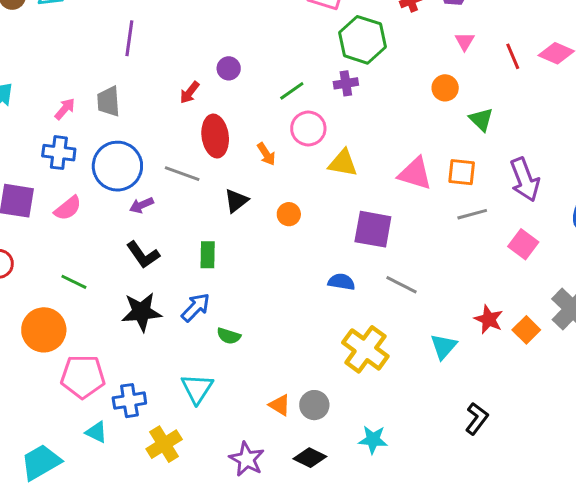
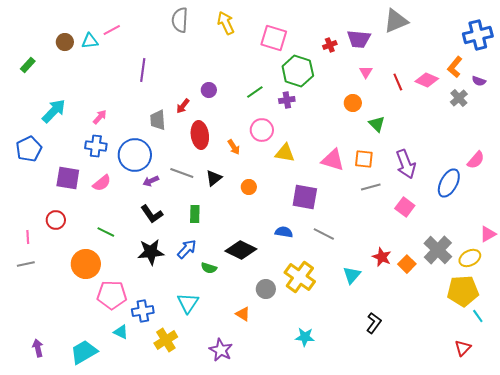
green line: (292, 91) -> (255, 92), moved
gray trapezoid: (108, 101) -> (158, 120), moved
gray line: (182, 174) -> (182, 173), moved
gray circle: (314, 405) -> (266, 289), moved
black diamond: (310, 458) -> (241, 250), moved, size x1.4

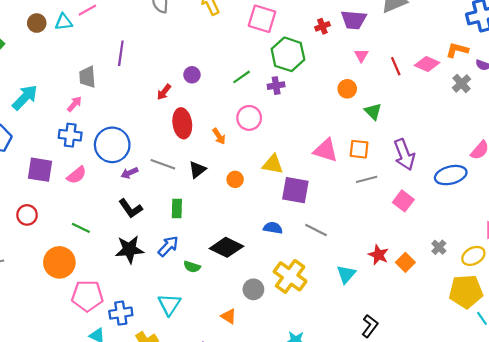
orange L-shape: (455, 67) -> (457, 50), turned 65
gray trapezoid: (158, 120) -> (87, 77), moved
yellow triangle: (285, 153) -> (273, 164), moved
blue ellipse: (449, 183) -> (451, 175), turned 48
gray cross: (438, 250) -> (439, 247), size x0.5

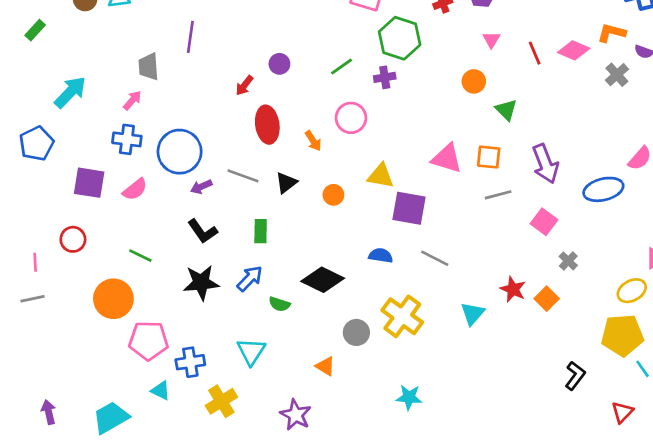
gray cross: (439, 247) -> (568, 261), moved
black L-shape: (370, 326) -> (575, 376), moved

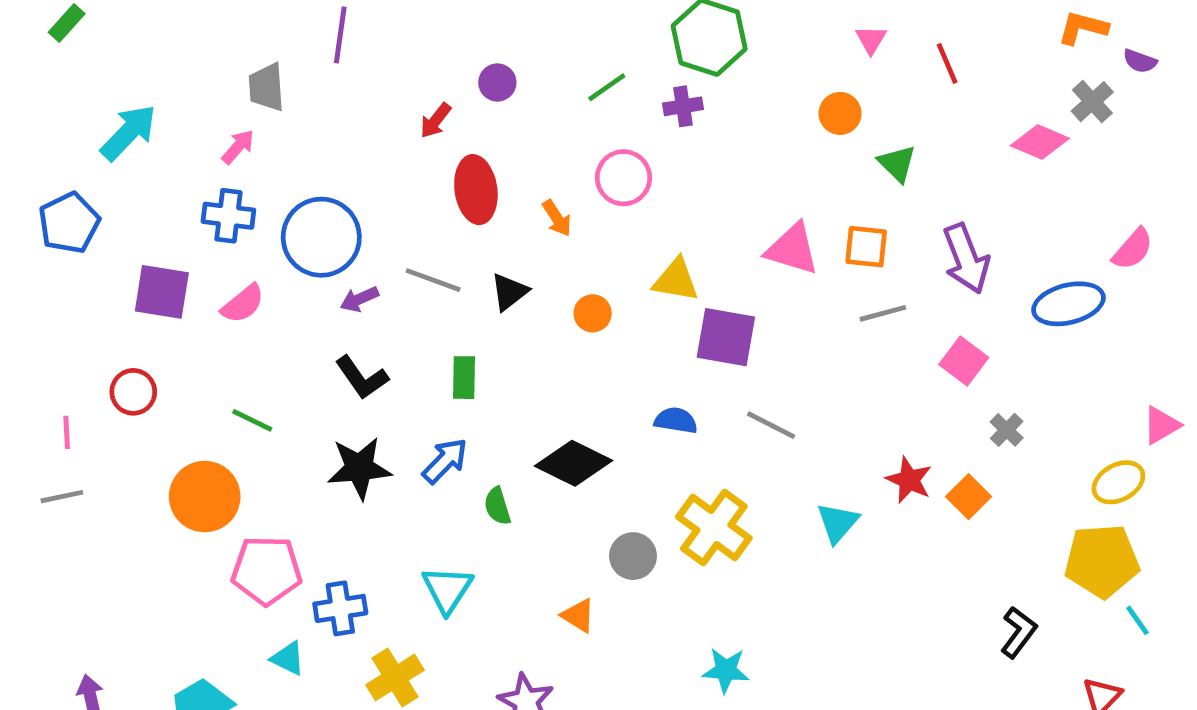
pink diamond: (574, 50) -> (1040, 142), moved
green semicircle: (279, 304) -> (497, 506), turned 55

